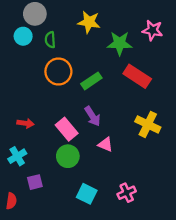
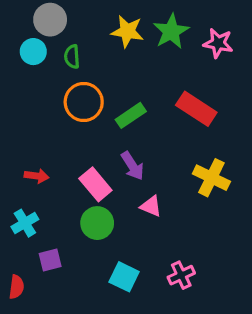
green star: (120, 43) -> (171, 31), moved, turned -30

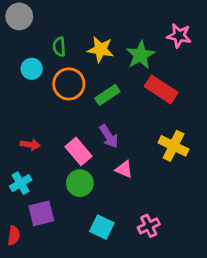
gray circle: (50, 20) -> (19, 16), moved
yellow star: (127, 31) -> (101, 49), moved
green star: (171, 31) -> (140, 55), moved
cyan circle: (33, 52) -> (32, 69), moved
purple square: (50, 260) -> (41, 213), size x1.4

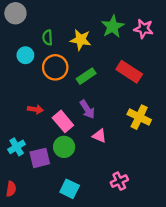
green star: (140, 55) -> (113, 27), moved
red arrow: (30, 145) -> (35, 109), moved
purple square: (41, 213) -> (40, 158), moved
cyan square: (102, 227) -> (70, 189), moved

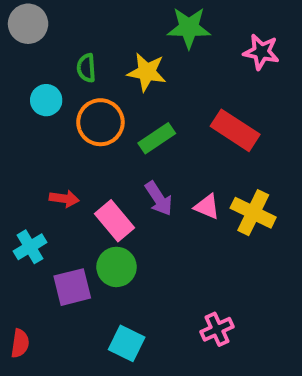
green star: (113, 27) -> (189, 28), moved, turned 30
pink triangle: (99, 136) -> (207, 207), moved
cyan cross: (17, 147) -> (30, 247), moved

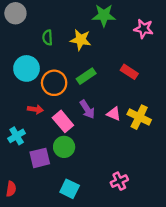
cyan circle: (46, 100) -> (27, 68), moved, size x1.5
orange circle: (100, 122) -> (54, 83), moved
red rectangle: (235, 130) -> (129, 72), size x0.7

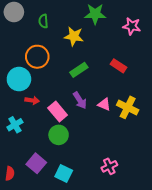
green semicircle: (47, 38) -> (43, 21), moved
cyan circle: (27, 68) -> (19, 79), moved
orange circle: (54, 83) -> (37, 57), moved
purple square: (40, 158) -> (36, 163), moved, turned -36

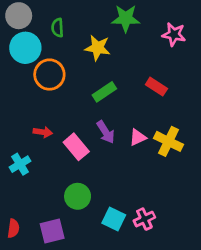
cyan circle: (19, 79) -> (25, 48), moved
pink triangle: (104, 104) -> (138, 137), turned -48
green circle: (59, 135) -> (78, 196), moved
purple square: (36, 163) -> (52, 231), moved, turned 36
cyan square: (64, 173) -> (114, 219), moved

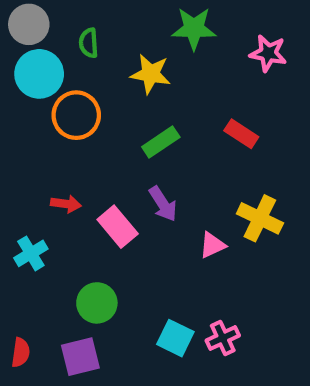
pink triangle: (138, 137) -> (212, 245), moved
green circle: (78, 196) -> (97, 303), moved

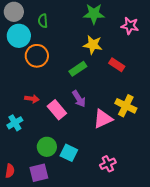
yellow star: (151, 74) -> (93, 45), moved
pink triangle: (212, 245) -> (103, 119), size x1.5
cyan square: (175, 338) -> (69, 153), moved

